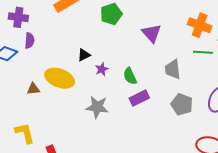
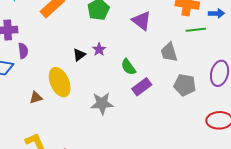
purple star: (102, 69) -> (99, 49), moved
yellow ellipse: (60, 78) -> (60, 82), turned 56

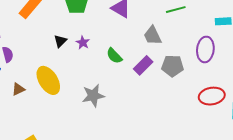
black triangle: (79, 55) -> (60, 41), moved
purple rectangle: (142, 87) -> (143, 65), moved
brown triangle: (36, 98) -> (18, 89), moved

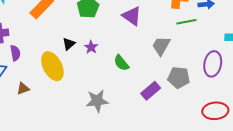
gray trapezoid: (153, 36) -> (161, 46), turned 50
purple rectangle: (143, 65) -> (151, 91), moved
yellow ellipse: (48, 80) -> (52, 66), moved

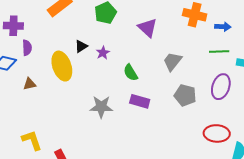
green line: (186, 22) -> (219, 51), moved
purple rectangle: (151, 91) -> (140, 101), moved, turned 48

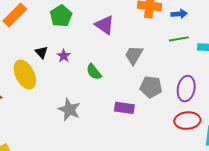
black triangle: (81, 46) -> (41, 52), turned -32
purple ellipse: (221, 87) -> (186, 89), moved
purple rectangle: (140, 101) -> (124, 108), moved
gray star: (101, 107) -> (69, 110), turned 30

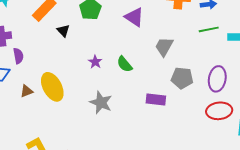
black triangle: (41, 52) -> (63, 31), moved
purple star: (64, 56) -> (95, 62), moved
yellow ellipse: (25, 75) -> (52, 87), moved

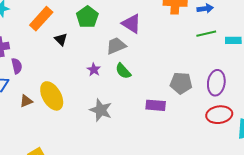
gray trapezoid: (164, 47) -> (116, 46), moved, turned 40

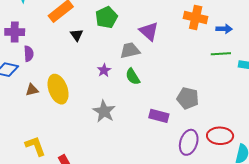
purple ellipse: (216, 83) -> (189, 142), moved

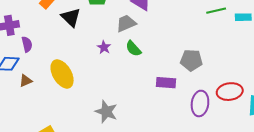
black triangle: (77, 35) -> (71, 17), size x1.5
brown triangle: (32, 90) -> (26, 81), moved
gray star: (104, 111) -> (106, 112), moved

